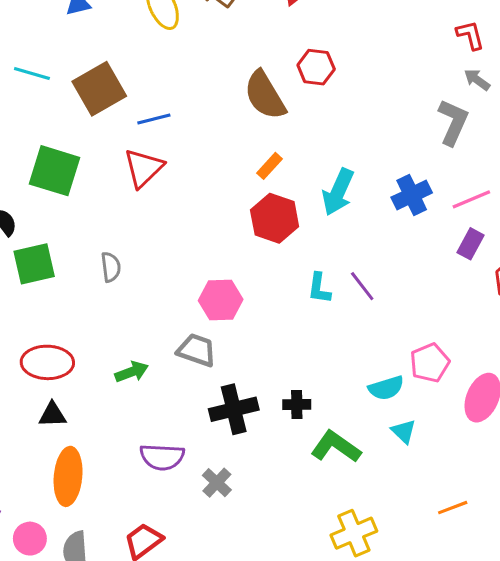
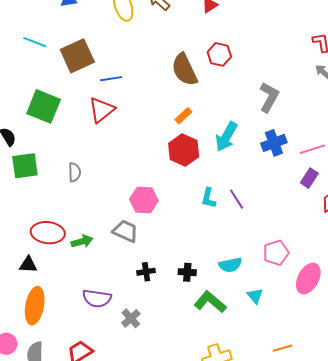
gray L-shape: (453, 122) -> (269, 97), moved
red ellipse: (47, 362) -> (48, 233), moved
cyan semicircle: (386, 388) -> (230, 265), moved
black cross: (234, 409) -> (146, 272), size x0.6

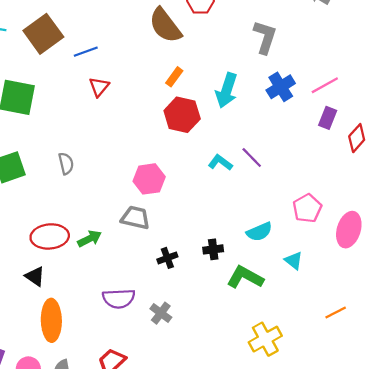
red triangle: (102, 110) -> (99, 87), moved, size x0.7
cyan L-shape: (209, 198) -> (220, 163), turned 125
black triangle: (28, 265) -> (35, 276), turned 42

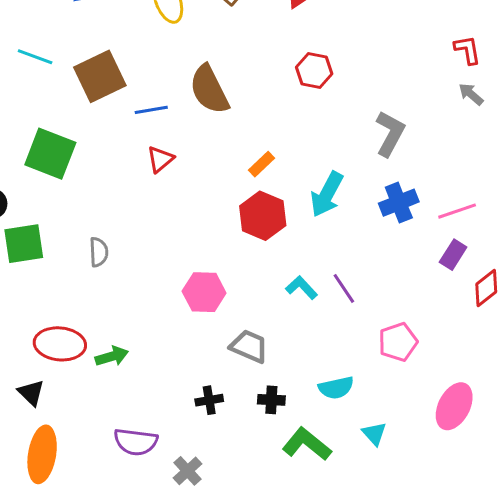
brown semicircle: (165, 25) -> (209, 90), moved
pink pentagon: (307, 208) -> (398, 342), moved
gray trapezoid: (135, 218) -> (249, 346), moved

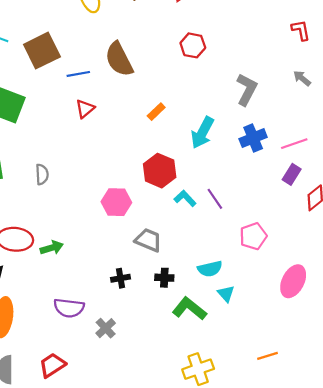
gray arrow: (471, 94) -> (302, 78), moved
red hexagon: (263, 216) -> (160, 171), moved
cyan triangle: (374, 434) -> (226, 294), moved

